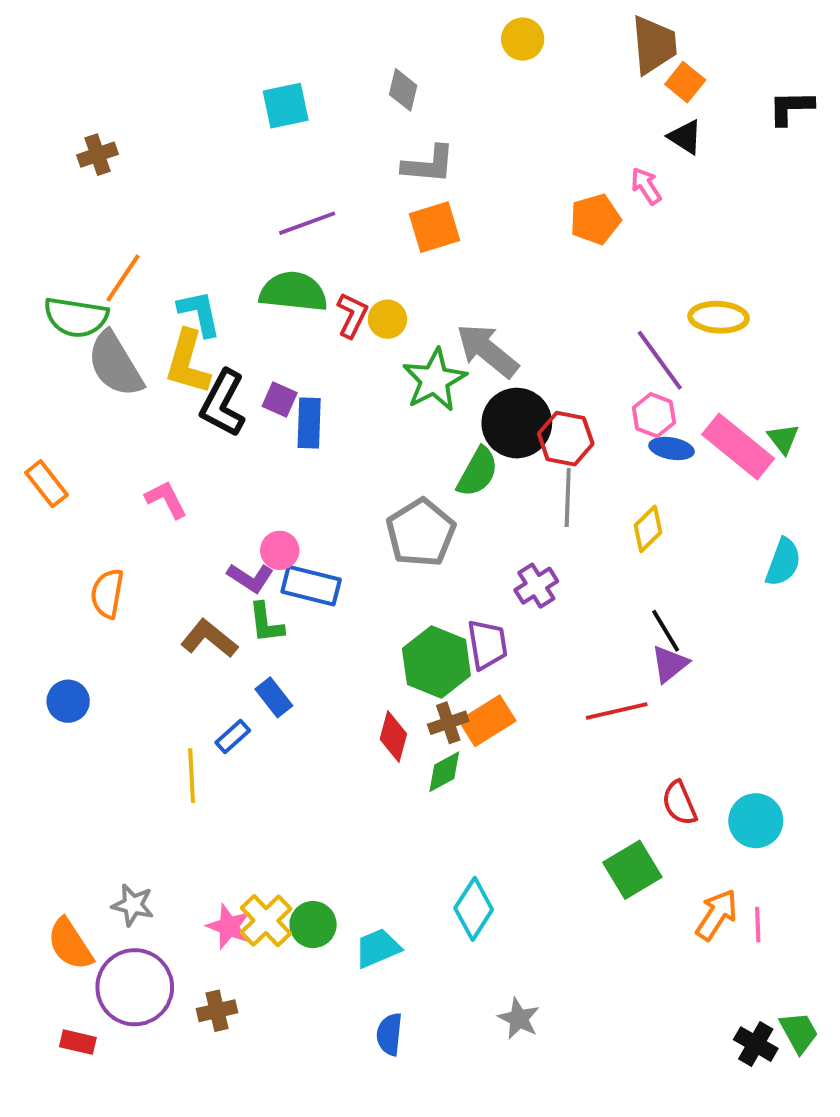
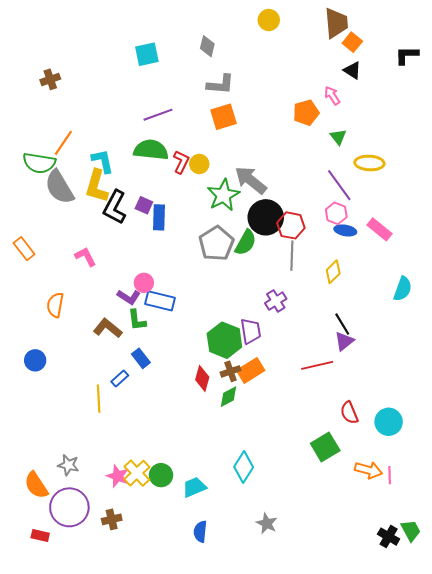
green triangle: (783, 439) -> (338, 137), moved
pink rectangle: (738, 447) -> (380, 229), size x0.7
gray pentagon: (421, 533) -> (216, 244), moved
orange arrow: (717, 915) -> (368, 470), turned 72

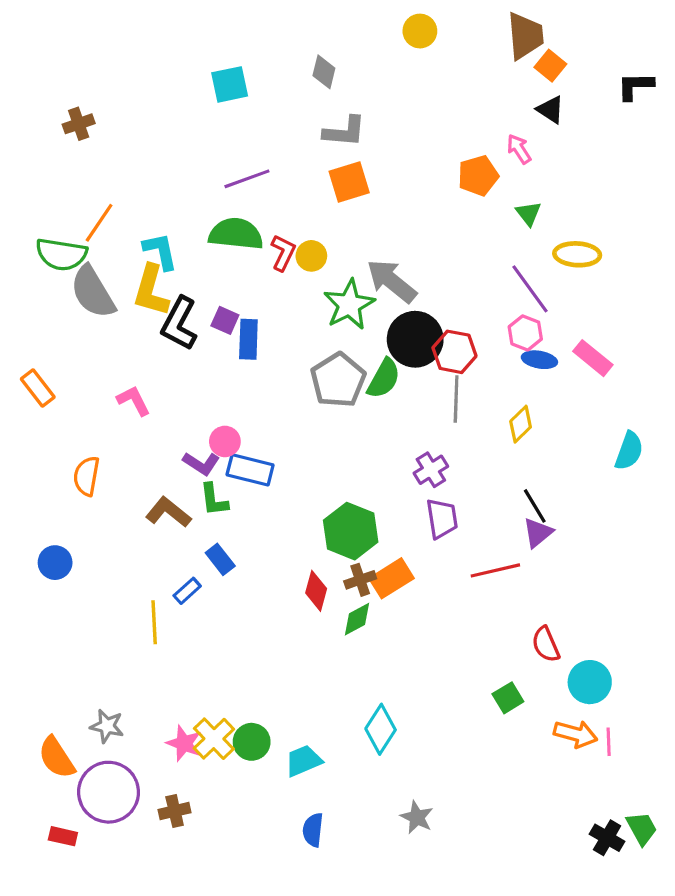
purple trapezoid: (251, 331) -> (442, 519), moved
cyan circle: (389, 422) -> (590, 682), moved
green square: (325, 447) -> (508, 698), size x0.7

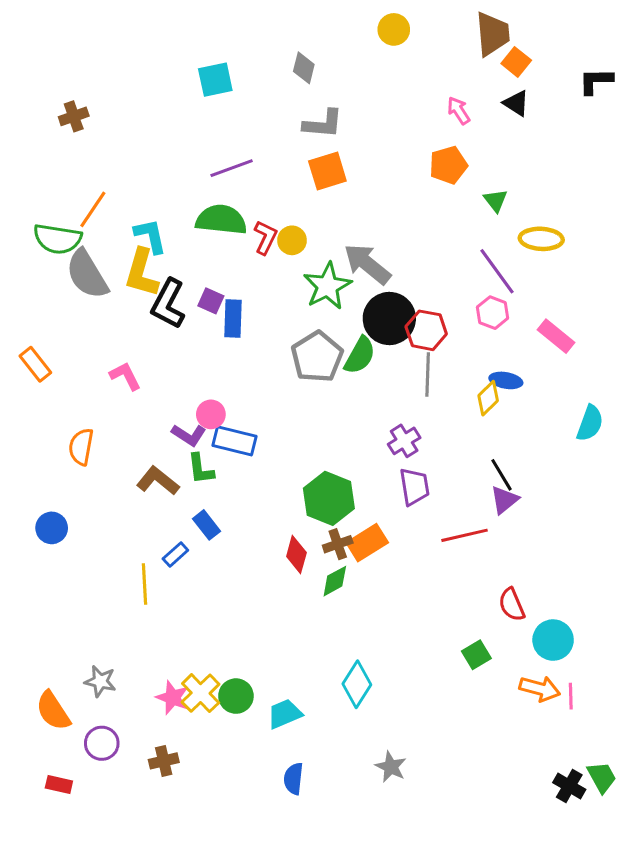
pink arrow: (519, 149) -> (459, 111), moved
blue ellipse: (539, 360) -> (506, 380), moved
purple circle: (109, 792) -> (102, 743), size x0.6

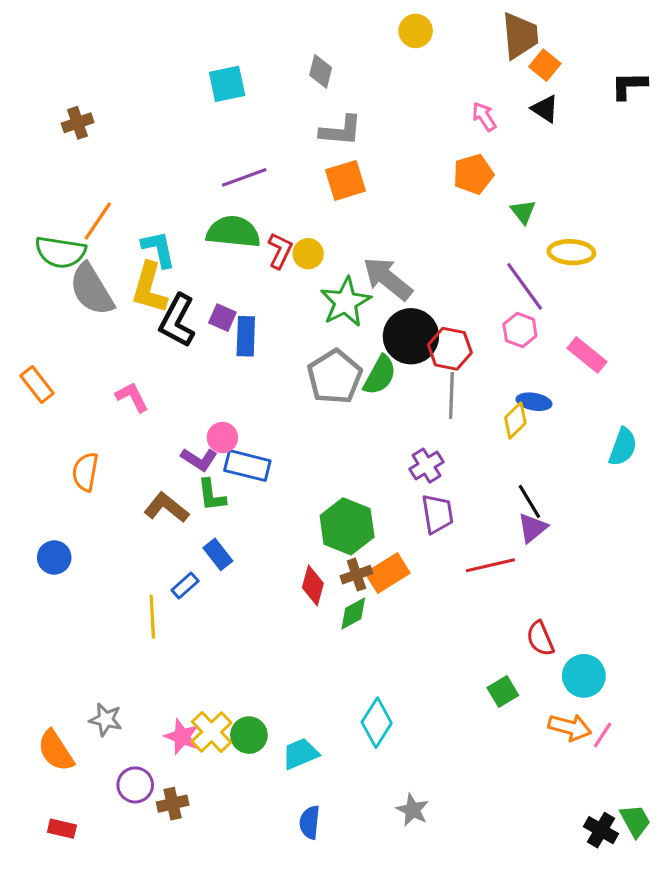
pink line: (571, 696) -> (603, 735), turned 35
purple circle: (102, 743) -> (135, 785), moved

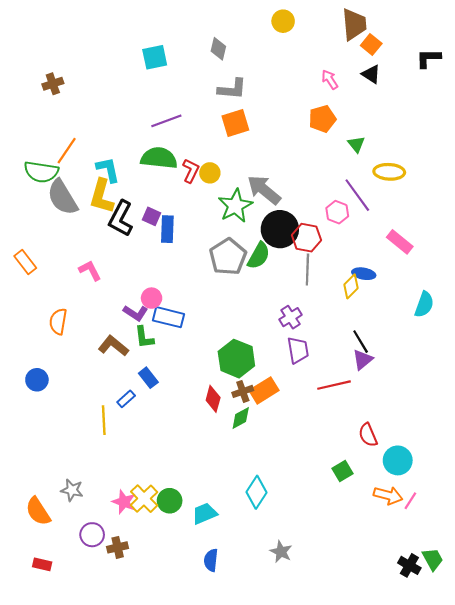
pink hexagon: (520, 330) -> (337, 212), moved

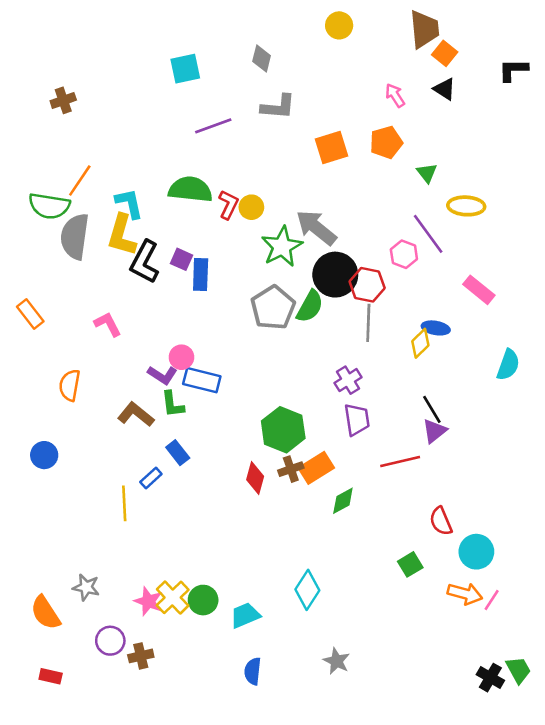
purple line: (166, 121) -> (213, 126), moved
orange square: (235, 123) -> (331, 147), moved
gray semicircle: (62, 197) -> (75, 236), turned 39
green diamond: (241, 418) -> (343, 501), moved

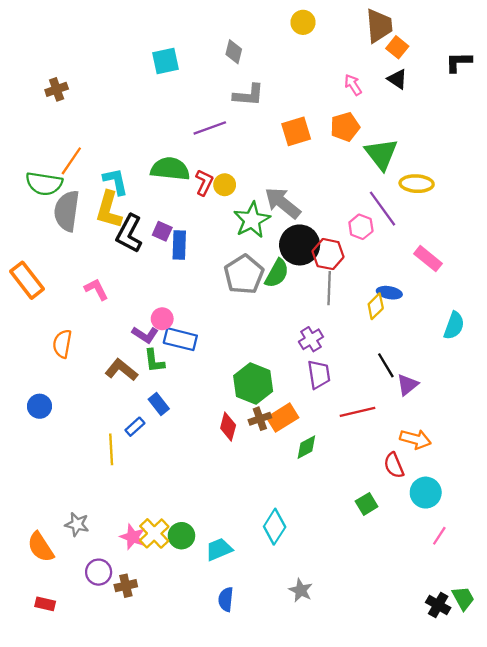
purple line: (213, 126) -> (210, 128), moved
green triangle: (427, 173) -> (381, 154), size x1.8
orange rectangle: (30, 314) -> (27, 280), size x1.4
purple triangle: (434, 431) -> (407, 385), moved
orange arrow: (465, 594) -> (415, 439), moved

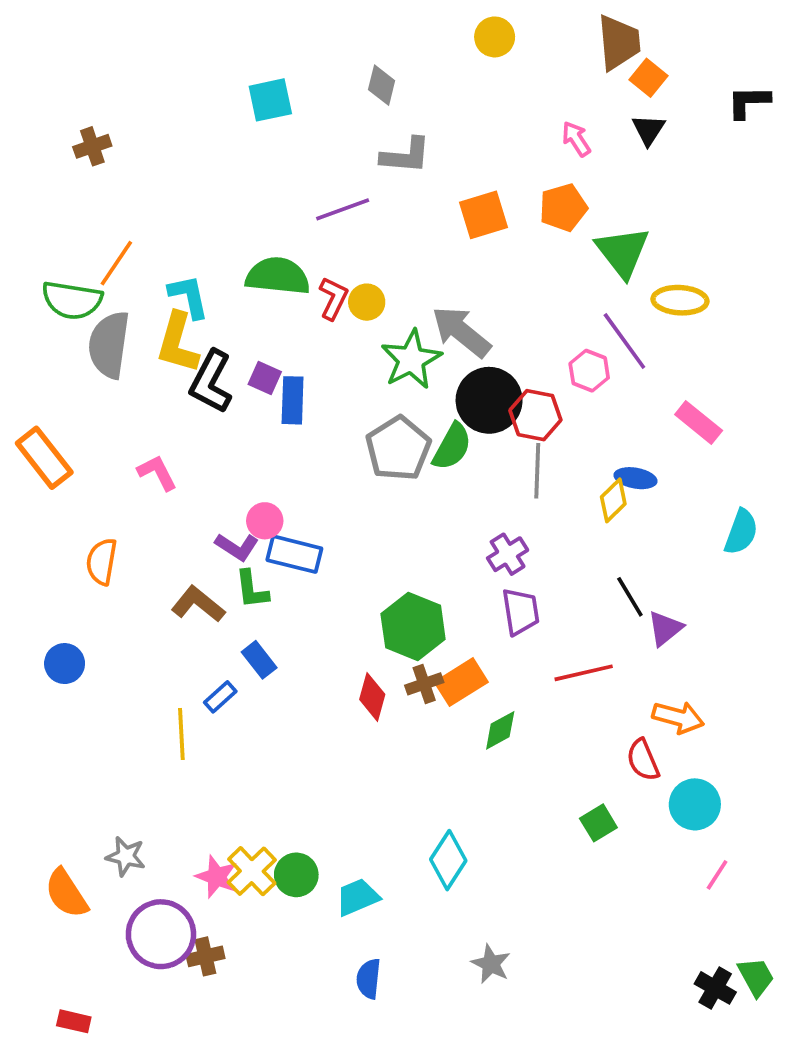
black triangle: (397, 79) -> (648, 130), turned 30
purple circle: (99, 572) -> (161, 934), size x1.6
red rectangle: (45, 604) -> (74, 1021), moved

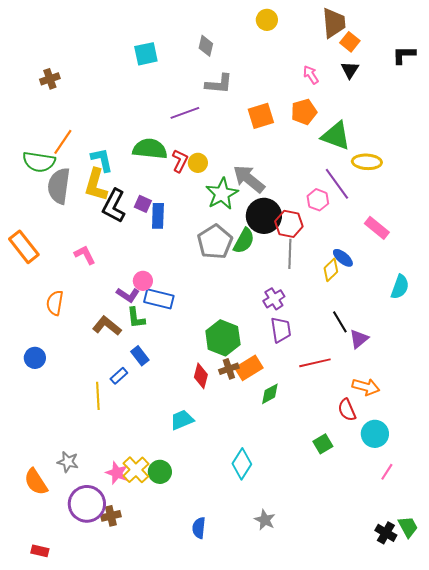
green triangle: (623, 252) -> (336, 136), turned -32
blue ellipse: (636, 478) -> (343, 258), turned 30
cyan trapezoid: (357, 897) -> (182, 420), moved

